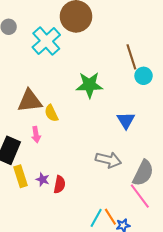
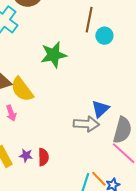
brown line: (131, 57) -> (89, 20), turned 40
yellow semicircle: (51, 113) -> (22, 89), size x1.5
blue triangle: (126, 120) -> (100, 109), moved, turned 30

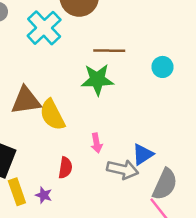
brown line: (89, 20) -> (109, 51), moved, turned 70
pink arrow: (11, 113) -> (97, 143), moved
red semicircle: (43, 157) -> (65, 168), moved

